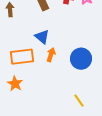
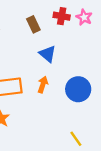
blue triangle: (42, 37) -> (48, 54), moved

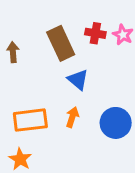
brown rectangle: (33, 24) -> (61, 43), size x1.6

